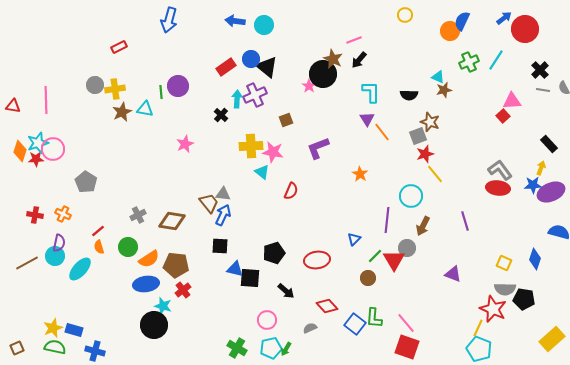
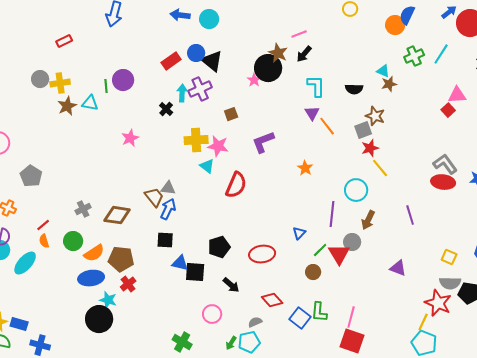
red semicircle: (291, 191) -> (236, 185), size x1.5
pink line: (406, 323) -> (351, 317), turned 55
cyan pentagon: (271, 348) -> (249, 342), moved

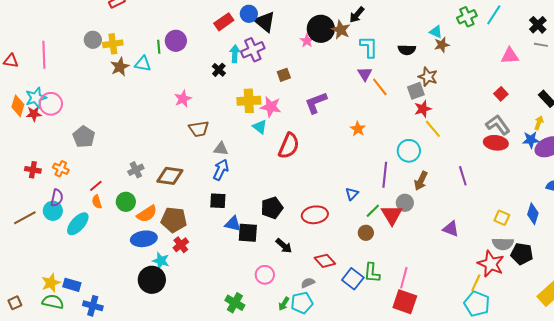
brown star: (278, 53) -> (341, 30), moved
red square: (448, 110) -> (501, 94), moved
brown trapezoid: (154, 197) -> (199, 129), moved, turned 120

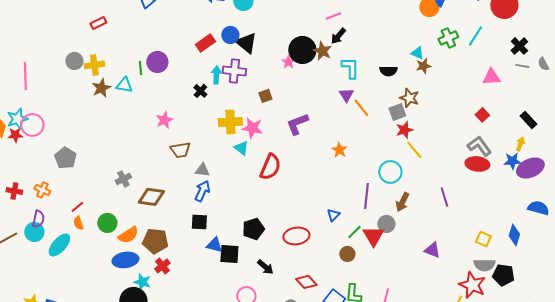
purple cross: (253, 50) -> (234, 71), turned 30
gray cross: (136, 170) -> (123, 179), moved

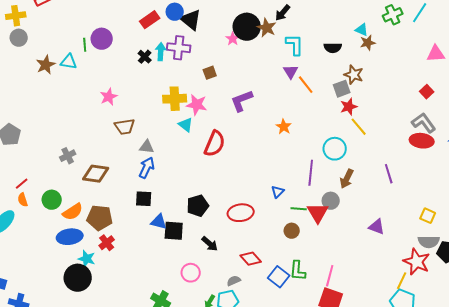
yellow cross: (94, 65) -> (16, 16), moved
black cross: (200, 91) -> (145, 57), moved
green line: (354, 232) -> (299, 209), turned 49

